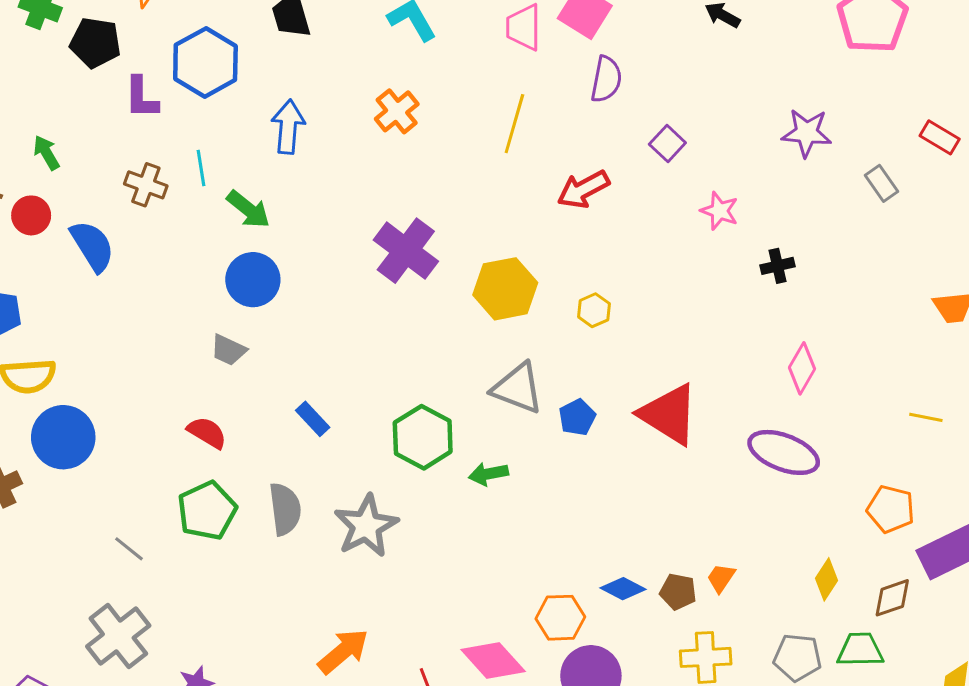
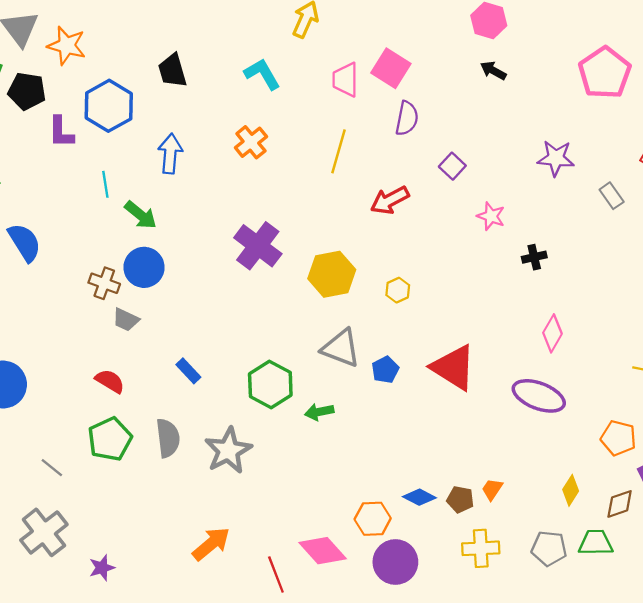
brown cross: (146, 185) -> (104, 283), moved

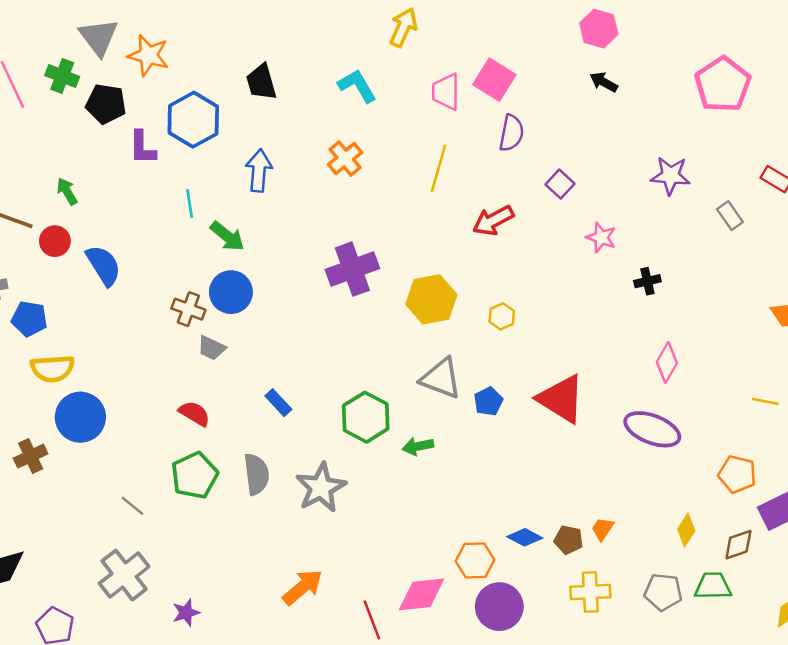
purple cross: (258, 246) -> (352, 269), turned 33
pink diamond: (323, 551) -> (422, 594), turned -54

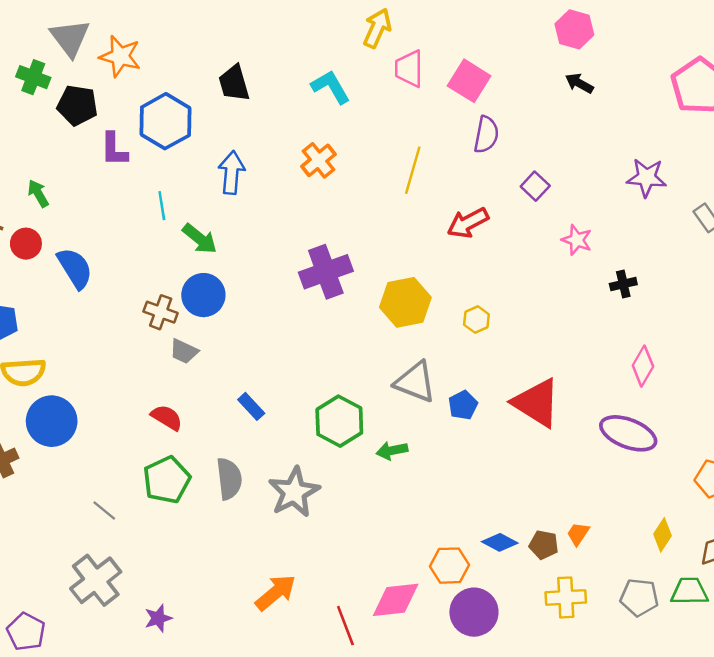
pink trapezoid: (446, 92) -> (409, 69), moved

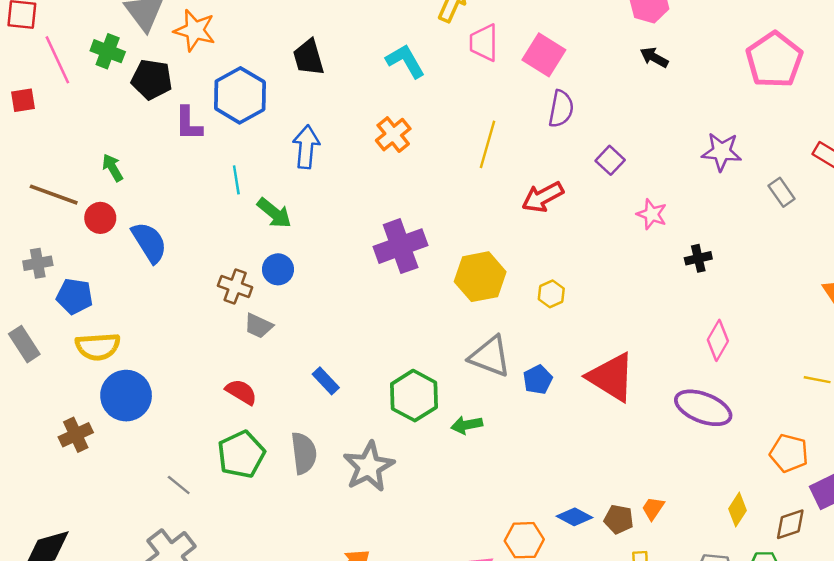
blue circle: (203, 295) -> (278, 269), size x0.7

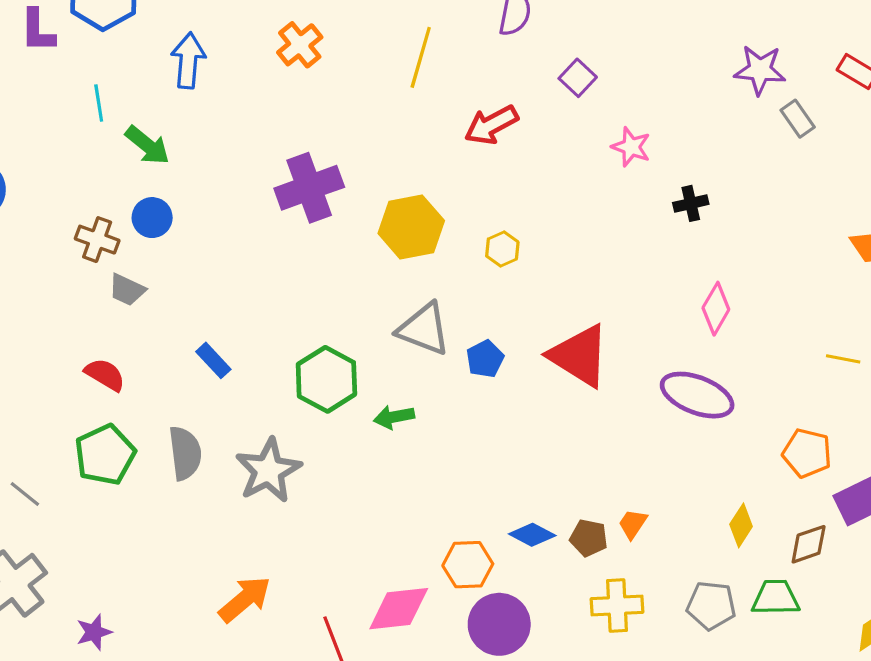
purple star: (722, 152) -> (760, 70), moved

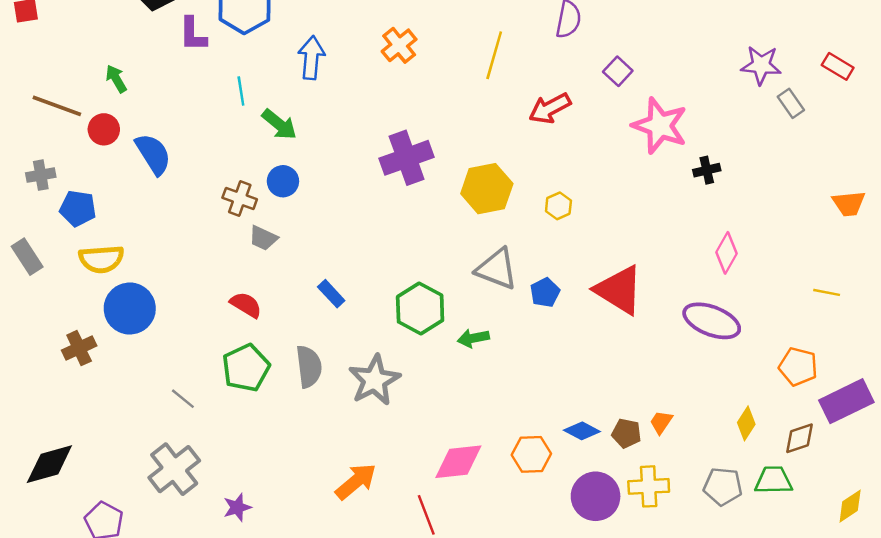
pink star: (631, 147) -> (660, 126), size x1.8
pink diamond: (399, 609) -> (458, 462), moved
purple circle: (499, 624) -> (596, 496), moved

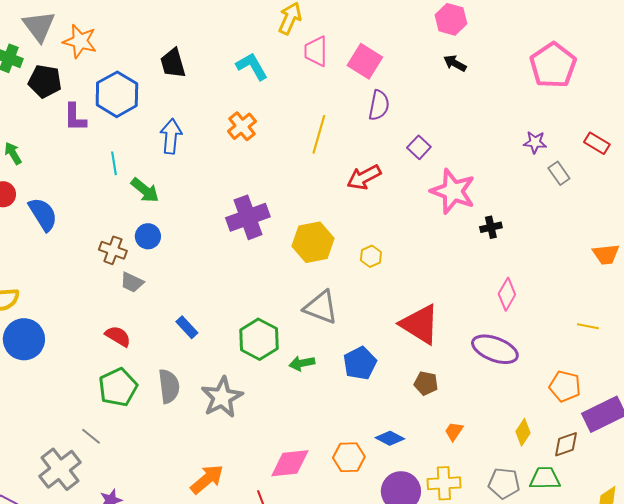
purple star: (761, 65) -> (535, 142), size x0.7
blue pentagon: (545, 292) -> (360, 363), moved, size x1.4
gray line: (183, 399) -> (91, 436), moved
brown pentagon: (626, 433) -> (426, 383), moved

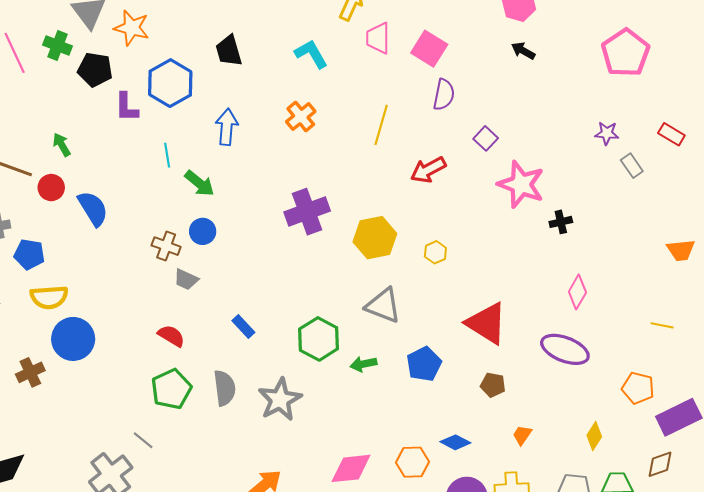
brown diamond: (566, 444) -> (660, 464), moved

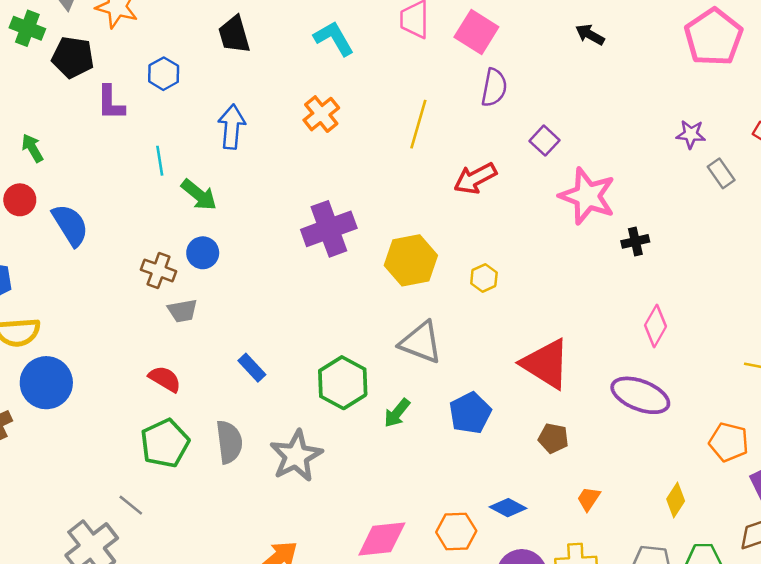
blue hexagon: (170, 83) -> (164, 74), size x0.6
gray trapezoid: (186, 279) -> (183, 311), turned -35
green arrow: (363, 364) -> (397, 413), turned -40

